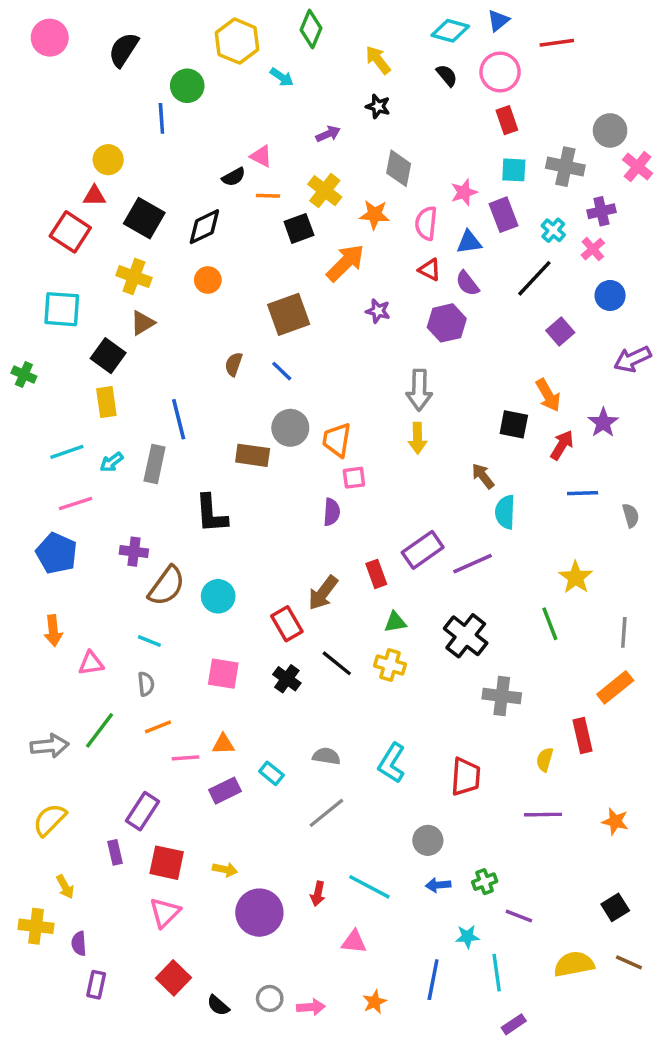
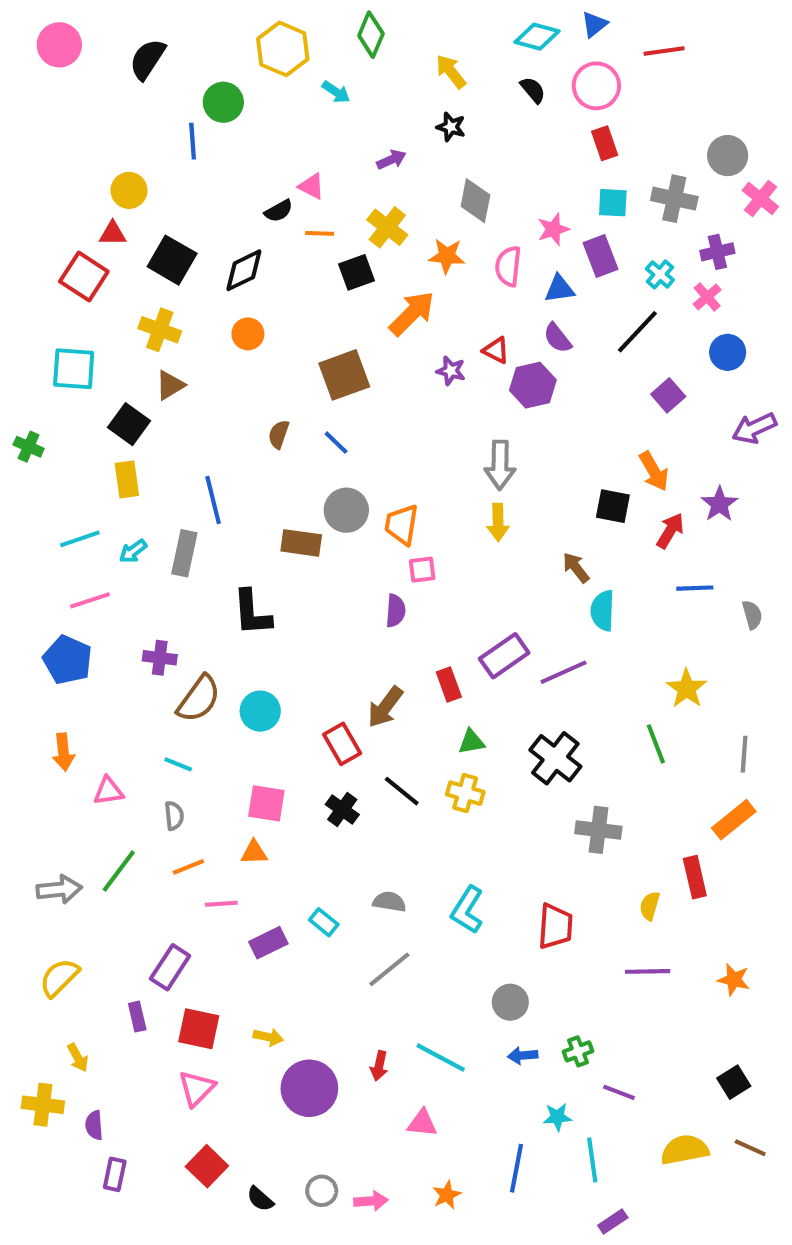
red triangle: (430, 270) -> (496, 350), moved
orange triangle: (223, 744) -> (254, 853), moved

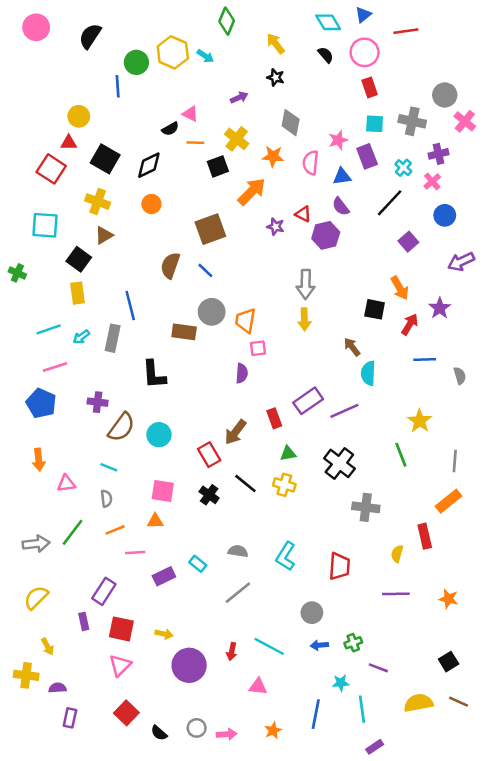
cyan diamond: (537, 37) -> (328, 22), turned 44
yellow hexagon: (283, 49) -> (173, 52), moved
brown semicircle: (279, 434) -> (170, 265), size x1.5
purple semicircle: (94, 1125) -> (57, 688), turned 90

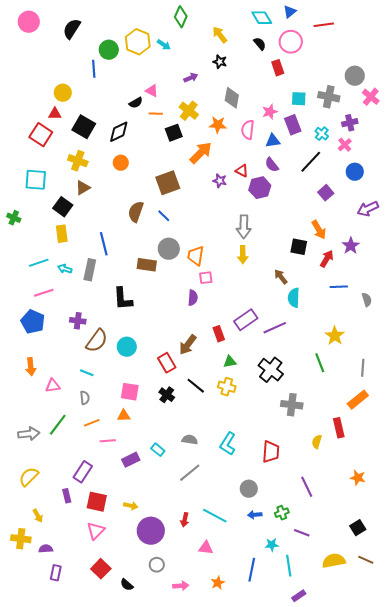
red rectangle: (370, 87) -> (278, 68), moved
cyan arrow: (81, 337) -> (65, 269), turned 56
purple line: (396, 594) -> (307, 487), moved, turned 65
gray circle: (197, 728) -> (157, 565), moved

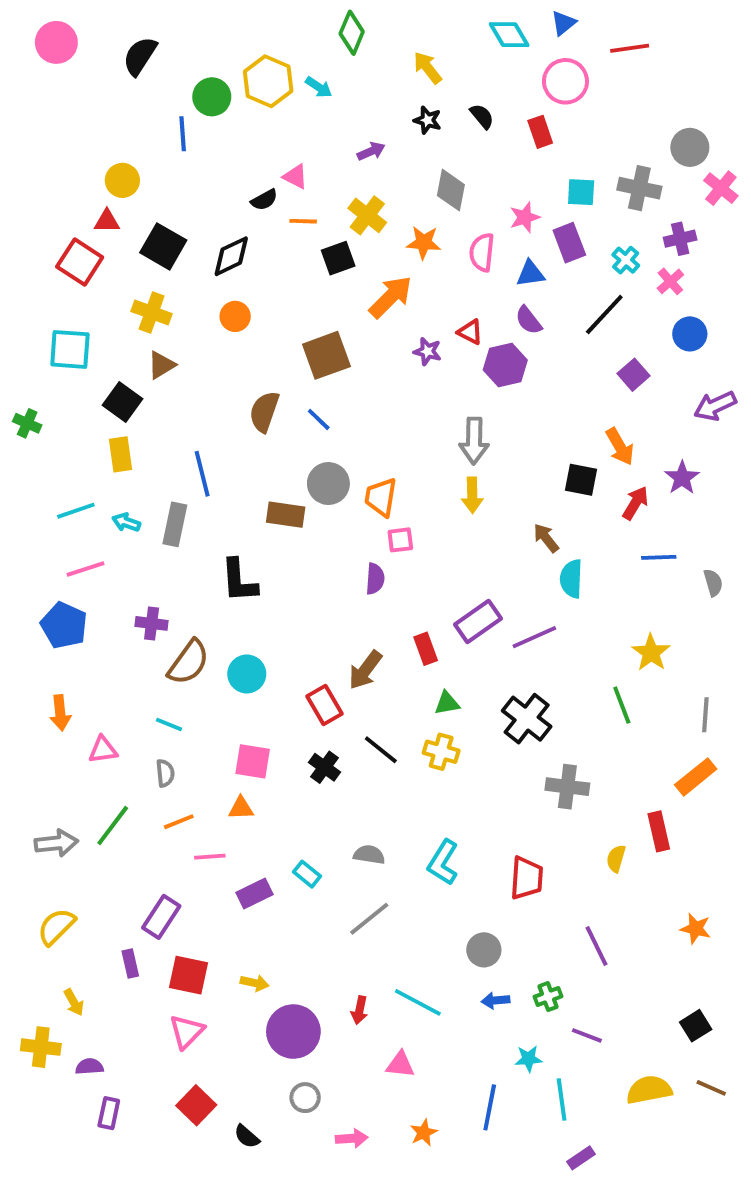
black semicircle: (260, 44) -> (482, 116), moved

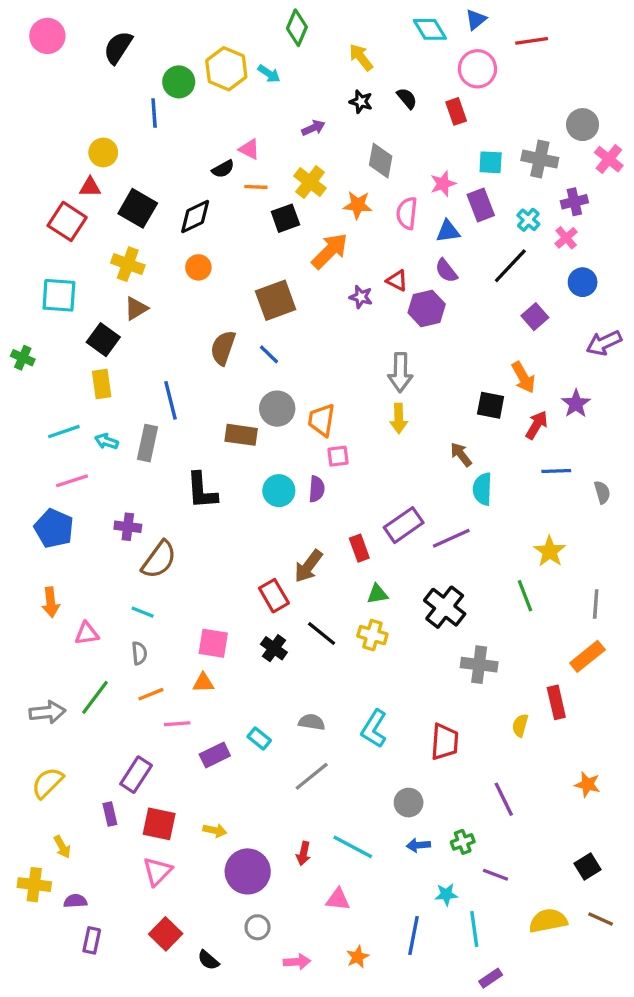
cyan circle: (247, 674) -> (279, 491), moved

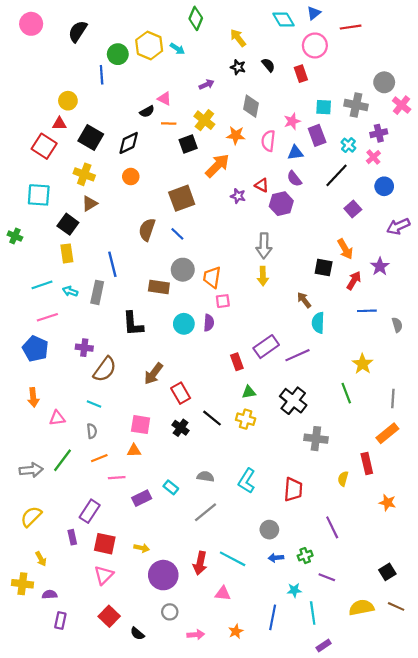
brown arrow: (308, 566) -> (154, 374), moved
orange star: (587, 784) -> (387, 503), moved
red arrow: (303, 853) -> (200, 563), size x1.5

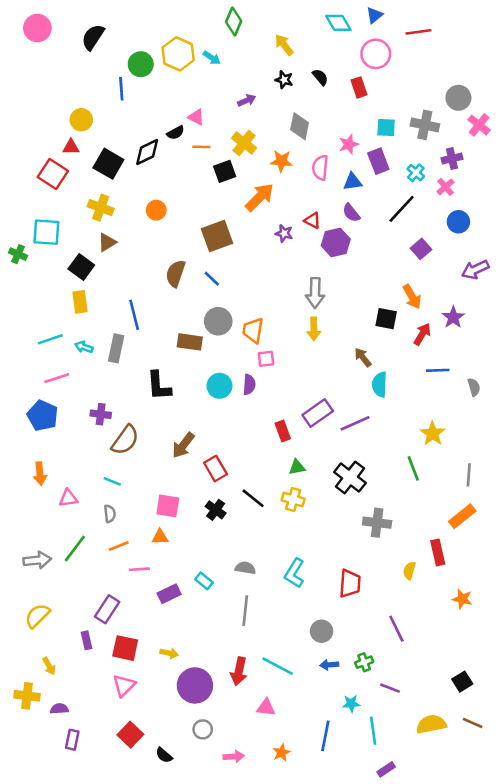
black diamond: (129, 143) -> (147, 152), moved
green cross: (15, 236) -> (18, 254), moved
gray line: (205, 512) -> (245, 611), turned -45

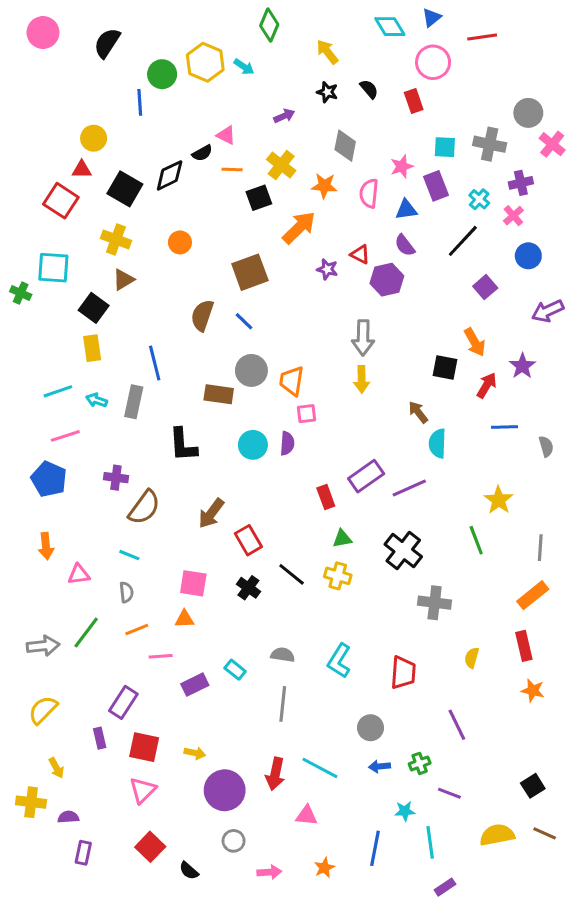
red rectangle: (438, 552) -> (524, 646), moved

